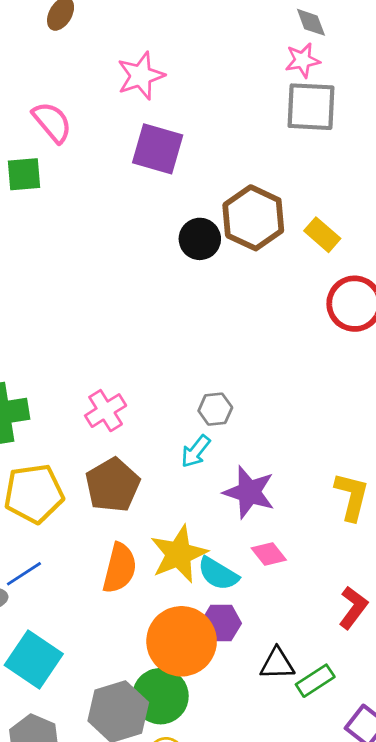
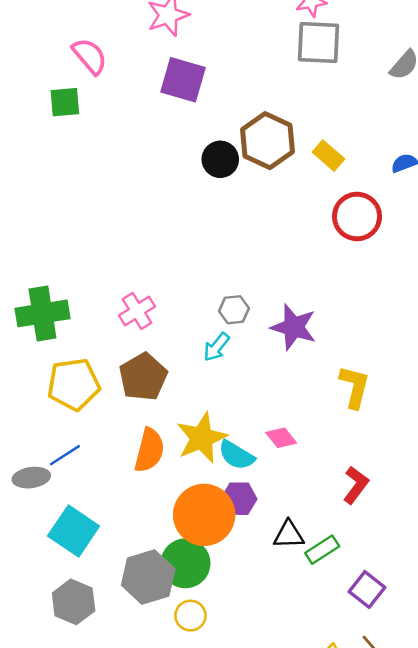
purple star: (249, 492) -> (294, 327), moved

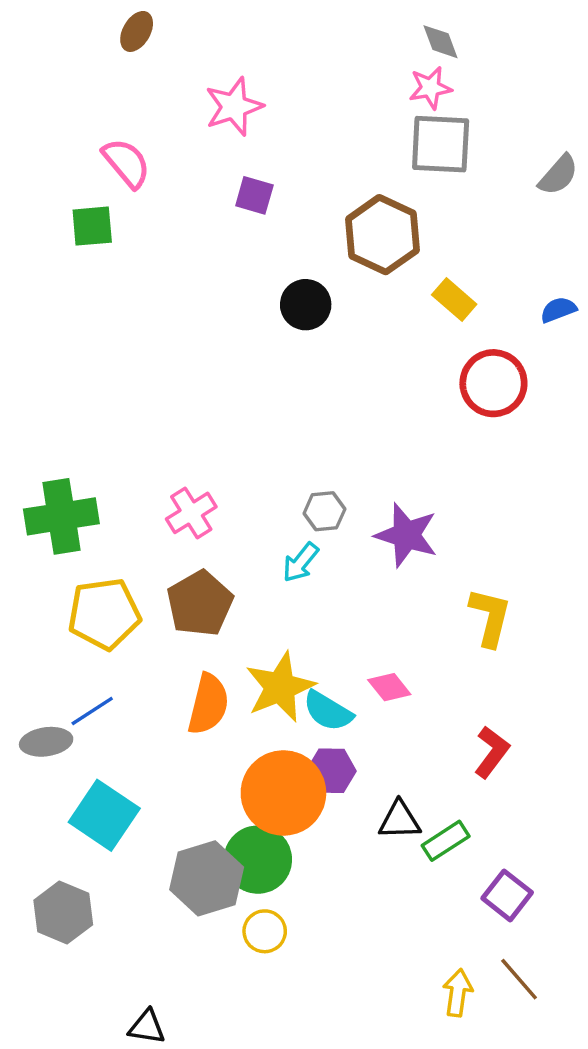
purple square: (183, 80) -> (254, 195), size x0.6
brown hexagon: (268, 141) -> (382, 235), moved
gray hexagon: (74, 602) -> (63, 913), moved

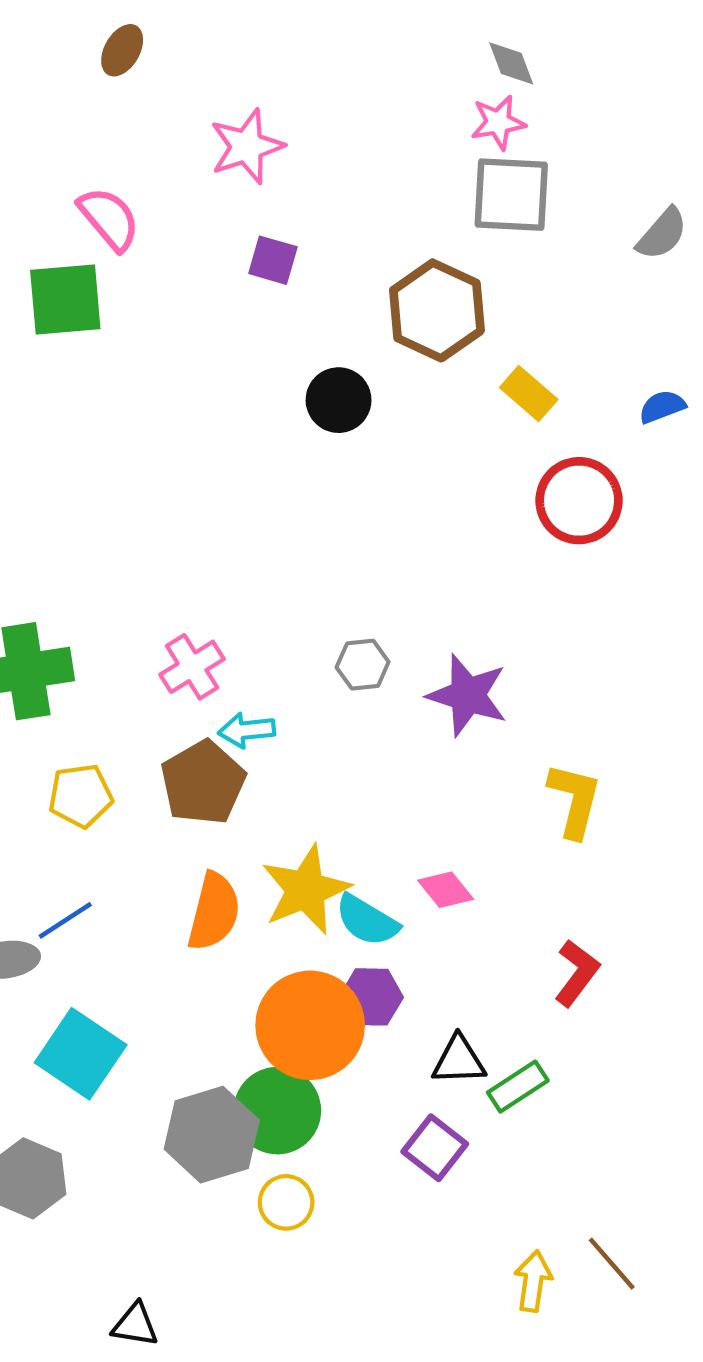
green square: (92, 226) -> (65, 300), size x1.4
cyan arrow: (301, 562) -> (247, 730), moved, turned 45
yellow pentagon: (104, 614) -> (81, 796), size x0.7
purple square: (507, 895) -> (435, 1148), moved

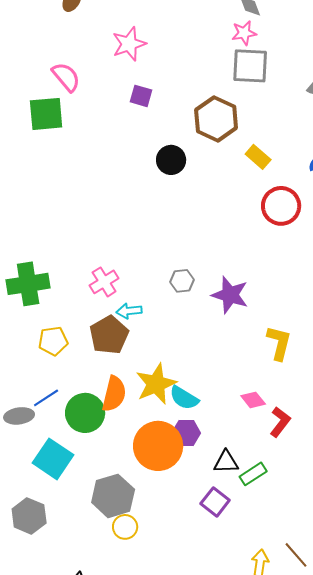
pink diamond: (446, 890) -> (253, 400), moved
green circle: (277, 1111) -> (85, 413), moved
yellow circle: (286, 1202) -> (125, 527), moved

